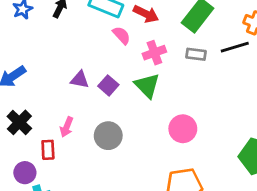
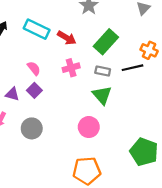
pink semicircle: (121, 35) -> (34, 68), moved
purple triangle: (80, 80) -> (12, 94), moved
green triangle: (147, 86) -> (102, 95), moved

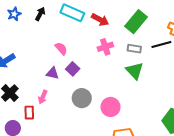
pink semicircle: (34, 68) -> (61, 48), moved
pink circle: (89, 127) -> (110, 107), moved
gray circle: (32, 128) -> (82, 98), moved

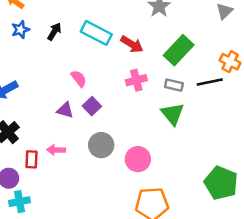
pink arrow: (43, 97) -> (56, 150), moved, turned 64

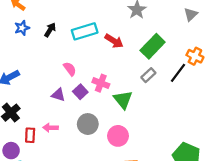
cyan rectangle: (96, 33) -> (85, 31), turned -45
pink cross: (136, 80) -> (101, 83), moved, turned 35
black line: (210, 82) -> (178, 73), turned -42
gray rectangle: (174, 85) -> (148, 75), turned -56
green triangle: (172, 114) -> (123, 100), moved

